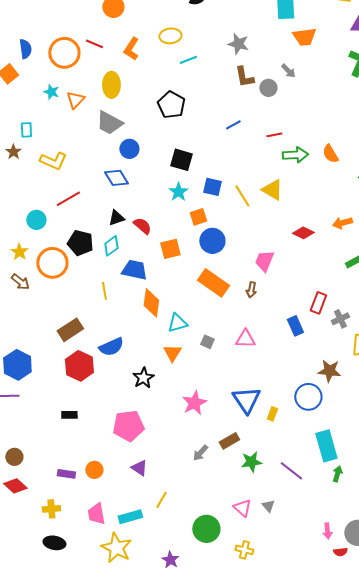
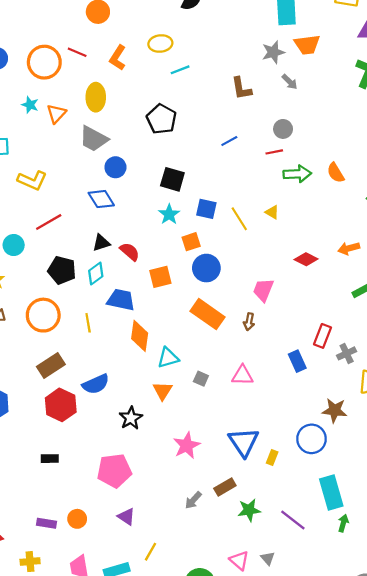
gray star: (238, 44) -> (273, 52), moved, turned -30
gray circle: (268, 88) -> (283, 129), moved
yellow triangle: (272, 190) -> (272, 212), size x0.6
orange circle: (52, 263) -> (43, 315), moved

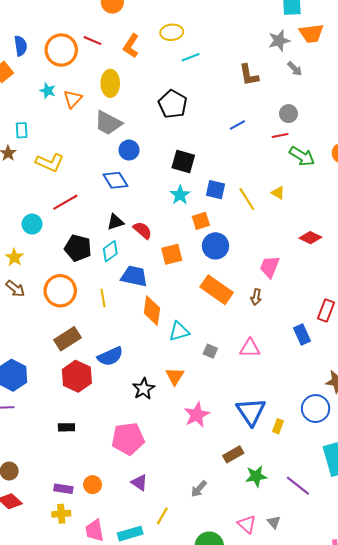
green arrow: (297, 174) -> (302, 156), turned 35
orange triangle: (163, 391) -> (175, 376), moved
gray arrow: (193, 500) -> (199, 489), moved
yellow cross: (30, 562) -> (61, 514), moved

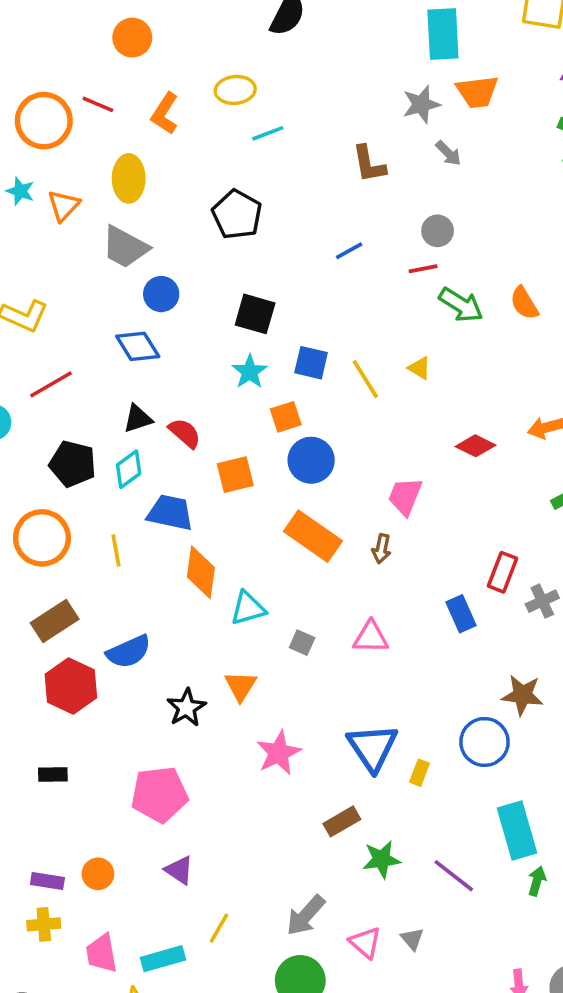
gray arrow: (199, 489) -> (306, 915), moved, size x1.4

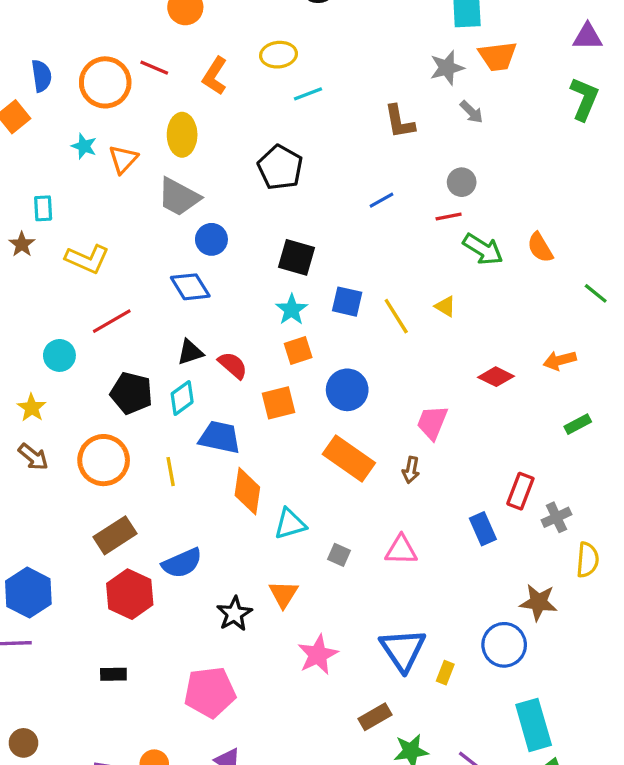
orange square: (286, 417) -> (298, 351), moved

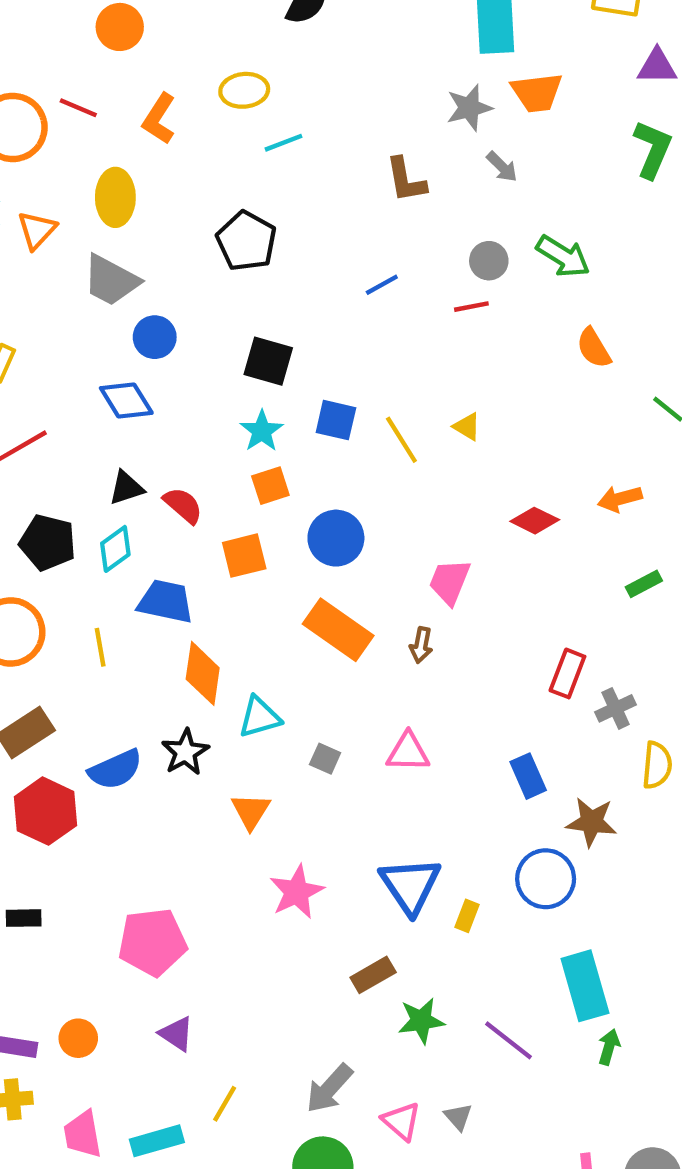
green arrow: (483, 249) -> (563, 256), moved
blue rectangle: (483, 529) -> (528, 776), moved
black star: (234, 614) -> (185, 752), moved

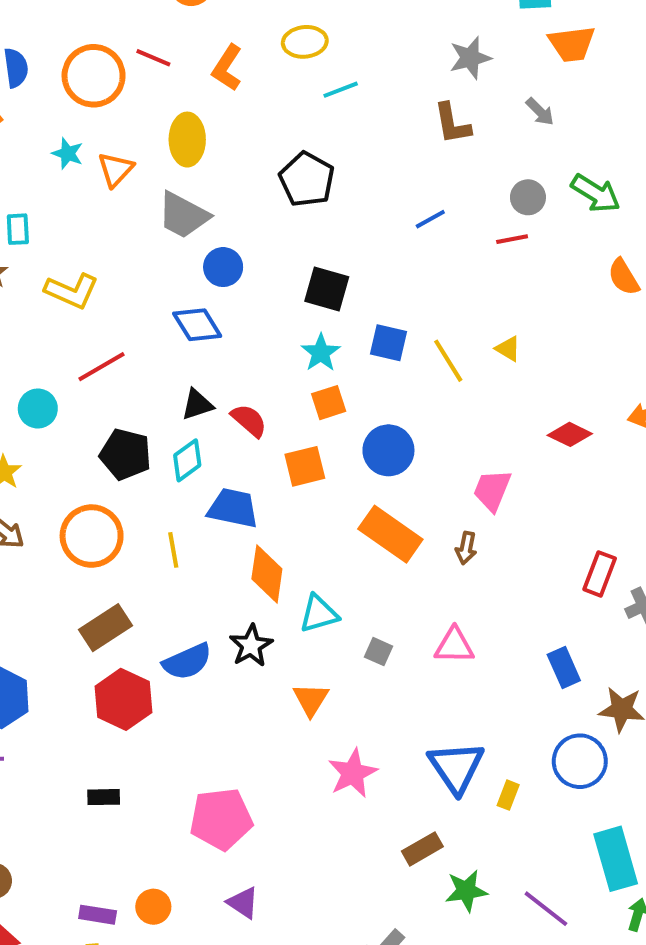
gray star: (469, 108) -> (470, 58), moved

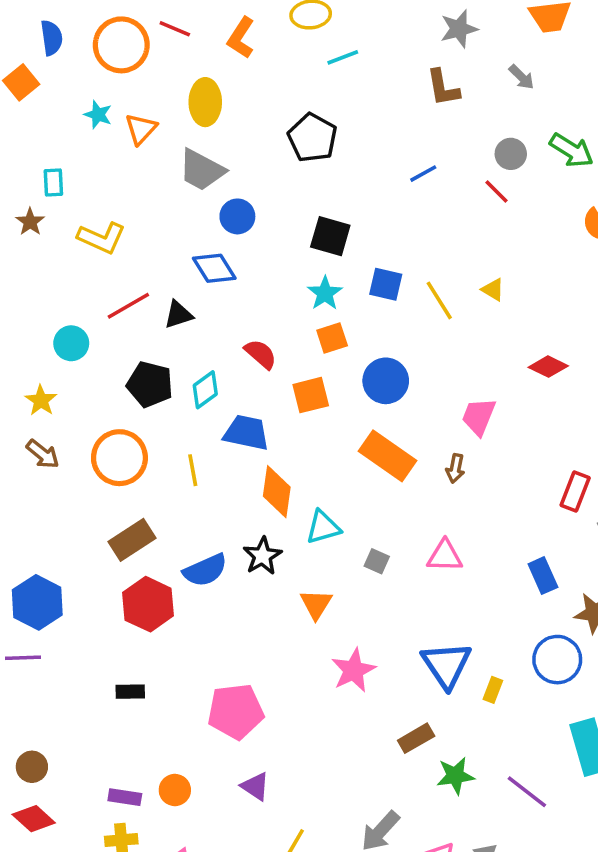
red line: (512, 239) -> (496, 191), turned 56
black triangle: (197, 405) -> (178, 315), moved

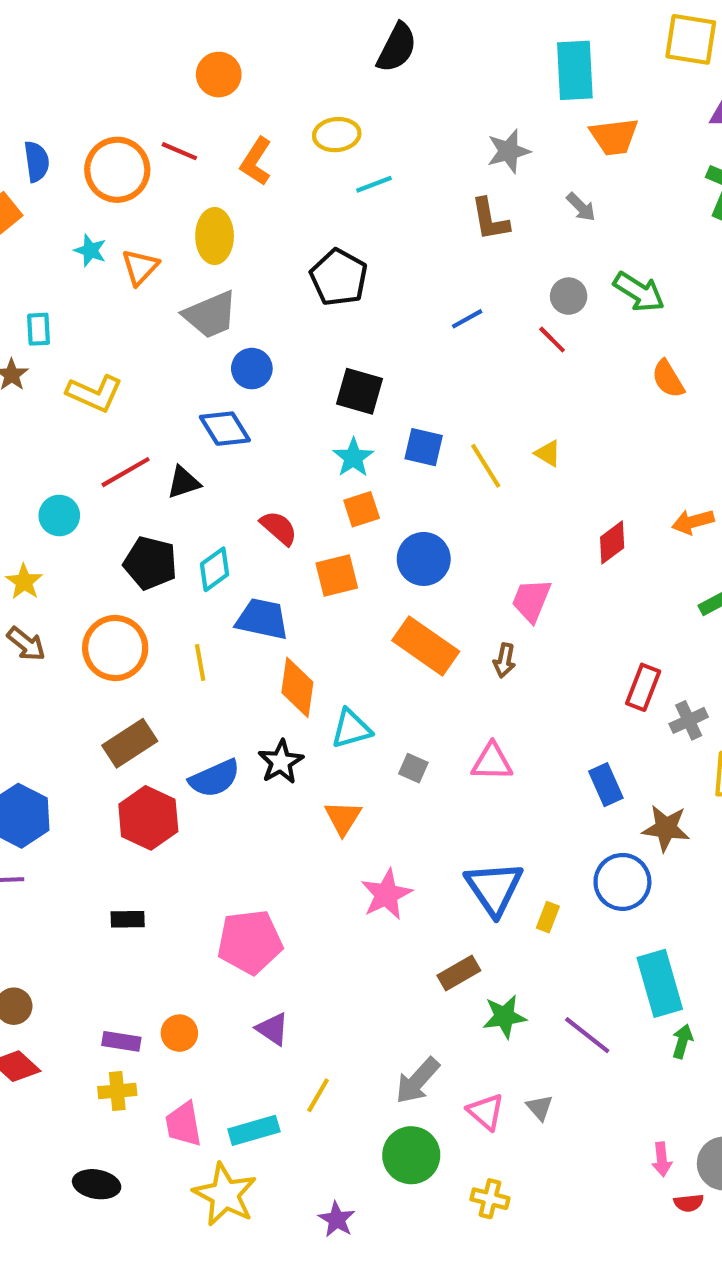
gray trapezoid: (202, 170) -> (210, 315), turned -51
red diamond: (548, 367) -> (612, 542), turned -63

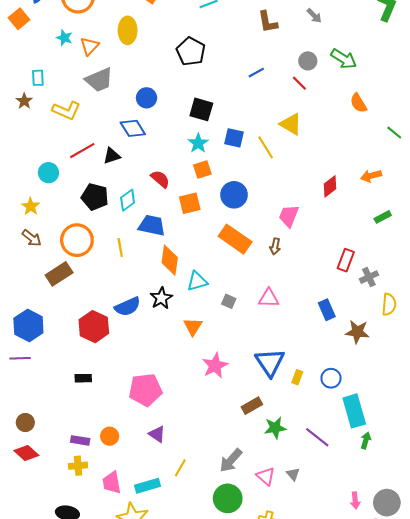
gray trapezoid: (210, 315) -> (99, 80), moved
yellow triangle: (548, 453) -> (291, 124), moved, size x1.6
brown rectangle: (130, 743) -> (59, 274), moved
blue circle: (622, 882) -> (331, 378), moved, size x0.7

